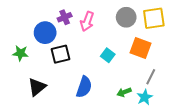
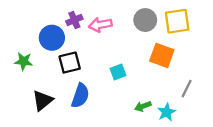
pink arrow: (87, 21) -> (100, 25), turned 60
cyan square: (108, 55) -> (118, 72), moved, turned 32
gray line: (151, 77) -> (187, 89), moved
blue semicircle: (84, 87) -> (80, 96), moved

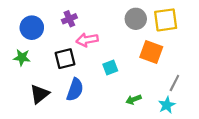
pink arrow: (100, 25) -> (87, 40), moved
blue circle: (52, 38) -> (32, 28), moved
cyan star: (167, 112) -> (167, 105), moved

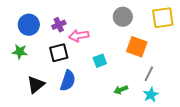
purple cross: (69, 19) -> (59, 25), moved
yellow square: (166, 20) -> (163, 18), moved
gray line: (174, 83) -> (149, 74), moved

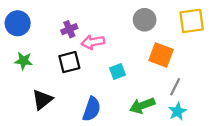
blue circle: (29, 25) -> (18, 23), moved
blue semicircle: (68, 81) -> (92, 109), moved
green arrow: (121, 90) -> (142, 106), size x1.5

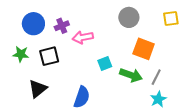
yellow square: (192, 21) -> (171, 18), size x0.7
blue circle: (18, 23) -> (33, 24), moved
black square: (69, 62) -> (49, 56), moved
green arrow: (142, 106) -> (131, 75), moved, turned -140

